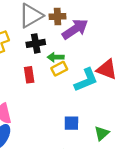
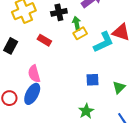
green arrow: (56, 57) -> (77, 23), turned 80
red rectangle: (29, 75) -> (44, 40), moved, turned -48

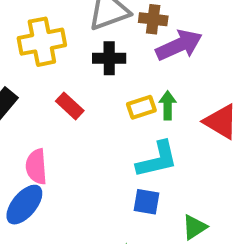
green arrow: (77, 23) -> (168, 105), moved
cyan L-shape: (104, 42) -> (157, 159), moved

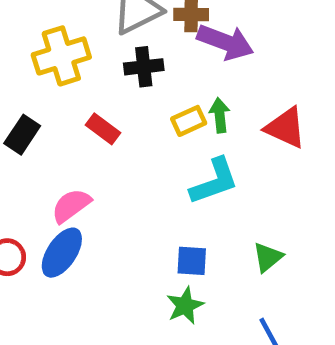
purple arrow: (179, 45) -> (225, 42), turned 51
pink semicircle: (36, 167) -> (71, 206), turned 64
blue square: (147, 202) -> (192, 261), moved

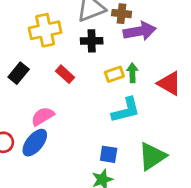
purple arrow: (225, 42) -> (140, 31), turned -36
green triangle: (268, 257) -> (152, 156), size x1.6

